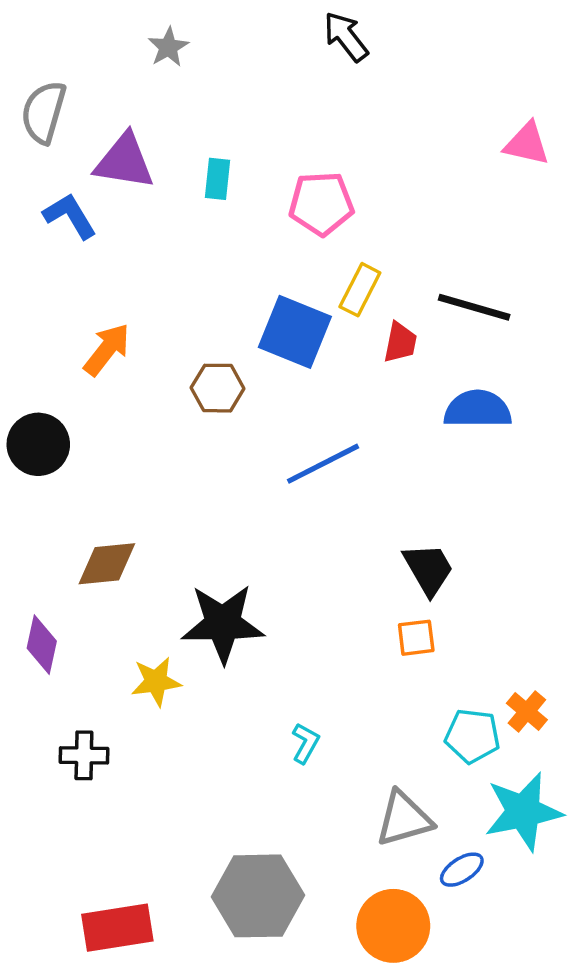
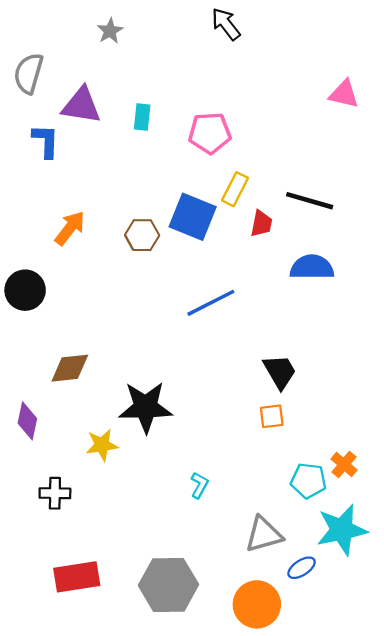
blue L-shape: (70, 216) -> (46, 141), turned 33
brown hexagon: (218, 388) -> (142, 235), moved
red rectangle: (117, 928) -> (77, 577), moved

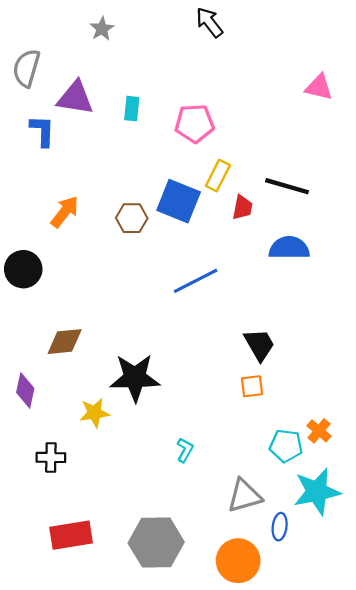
blue ellipse: (302, 568) -> (280, 527), turned -50

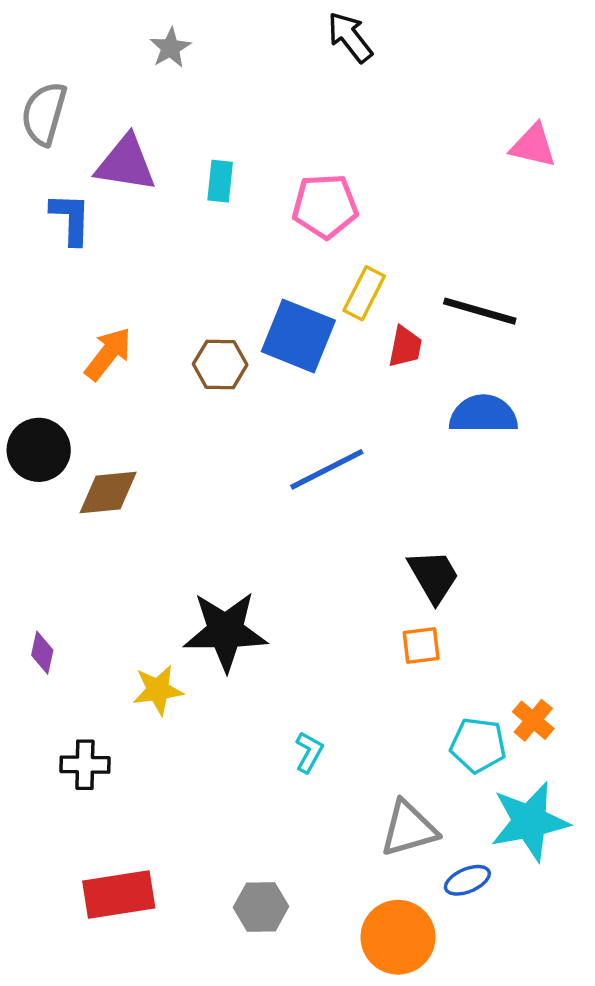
brown diamond: (65, 342) -> (108, 493), moved
purple diamond: (25, 390) -> (42, 653), size x0.7
blue ellipse: (280, 527) -> (467, 880), turned 60
gray hexagon: (156, 543) -> (261, 907), size x0.6

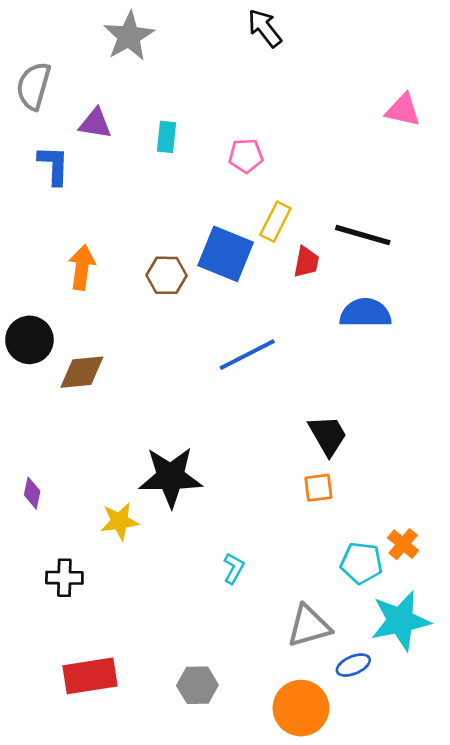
gray star: (170, 48) -> (129, 36), size x1.6
purple triangle: (126, 163) -> (95, 124), size x0.7
pink pentagon: (325, 206) -> (246, 156), size x0.7
orange arrow: (108, 354) -> (82, 267), turned -30

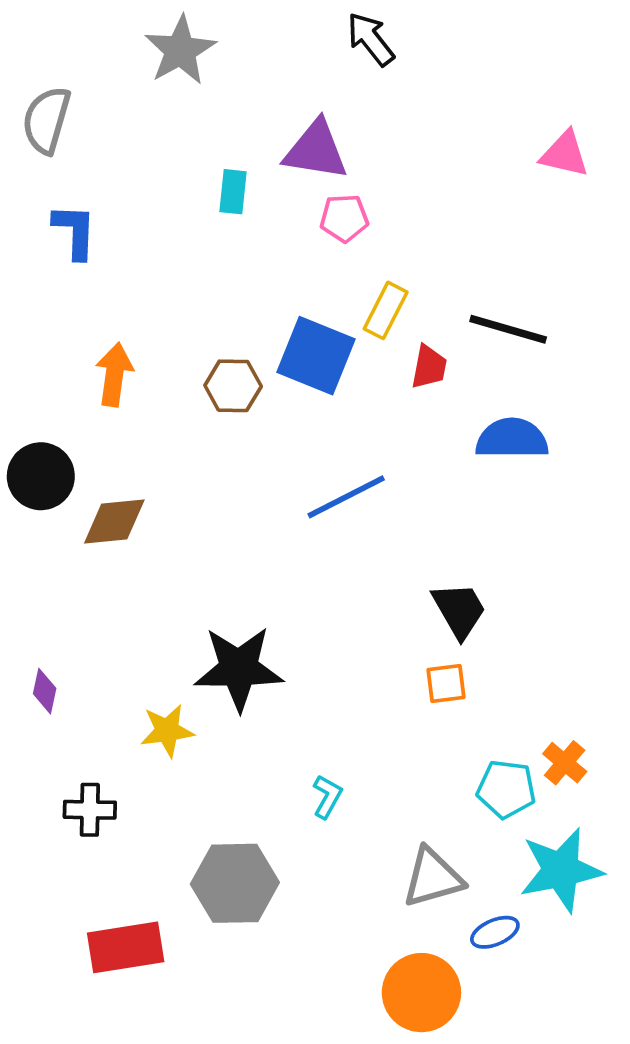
purple triangle: (95, 124) -> (316, 150), moved, size x1.4
gray hexagon: (197, 685) -> (235, 883), moved, size x1.5

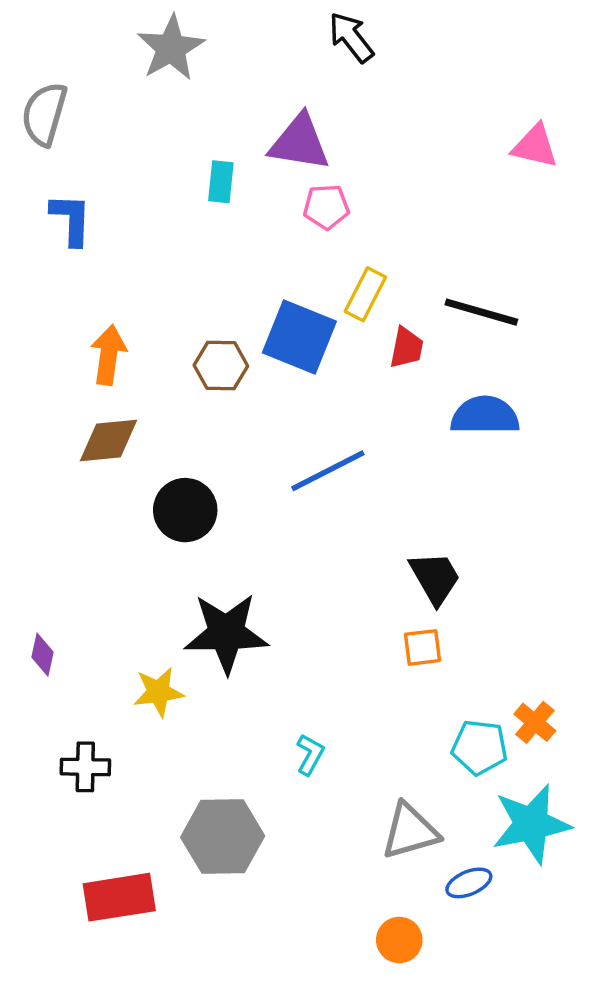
black circle: (41, 476) -> (185, 510), moved
brown diamond: (114, 521) -> (109, 440), moved
orange circle: (421, 993) -> (399, 940), size x0.6

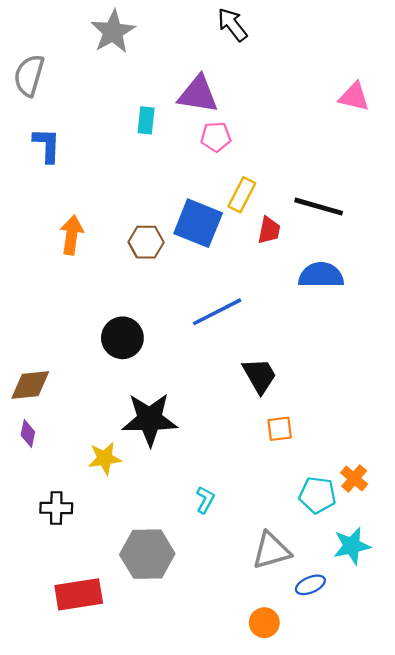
brown diamond: (109, 440) -> (30, 385), moved
black trapezoid: (435, 578) -> (260, 376), moved
cyan star: (531, 824) -> (352, 546), size x0.7

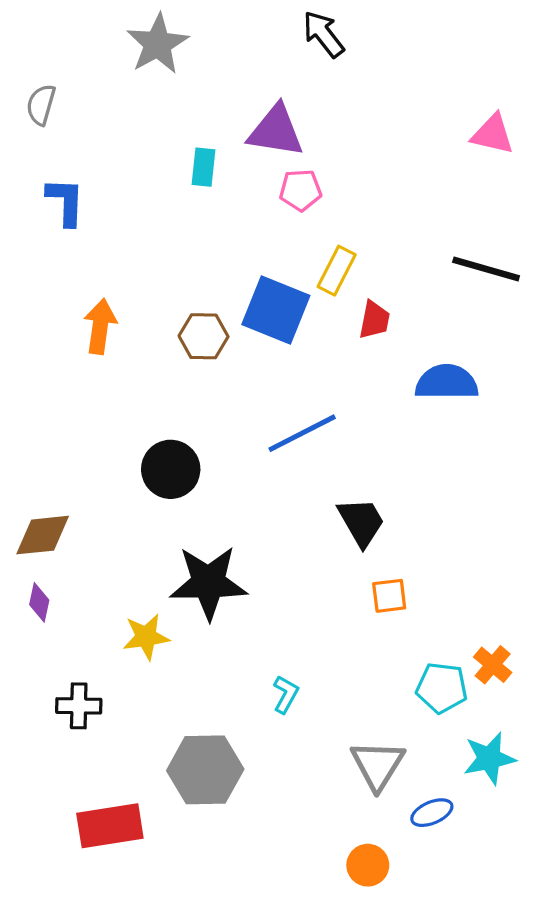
gray semicircle: (29, 75) -> (41, 105), size x0.7
black line: (319, 207) -> (486, 269), moved
gray triangle: (271, 551) -> (378, 765), turned -42

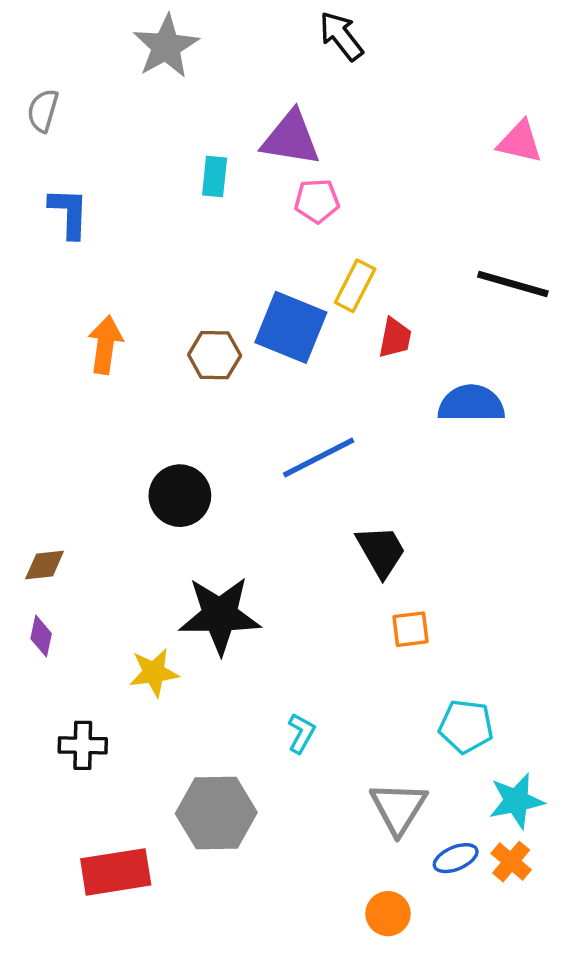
brown diamond: (43, 535) -> (45, 565), size x0.7
orange cross: (493, 665) -> (511, 862), moved

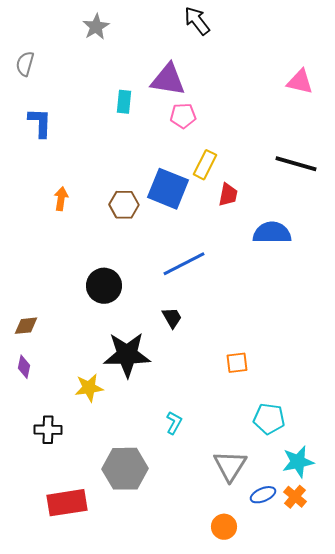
gray star: (166, 46) -> (96, 27), size x0.7
orange arrow: (105, 345) -> (61, 199), size x0.7
black trapezoid: (381, 551) -> (172, 318), moved, size x0.7

